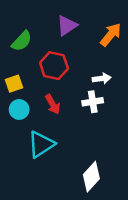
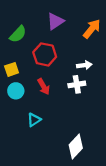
cyan triangle: (41, 144) -> (34, 120), size x0.6

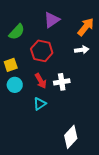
white arrow: (84, 65) -> (82, 50), moved
white cross: (77, 84) -> (62, 82), moved
cyan triangle: (34, 120) -> (40, 104), moved

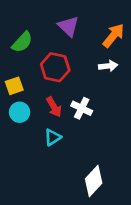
purple triangle: (52, 20) -> (68, 26), turned -42
white cross: (62, 82) -> (82, 108), turned 35

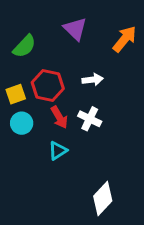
white arrow: (108, 66) -> (93, 80), moved
red hexagon: (55, 67) -> (48, 85), moved

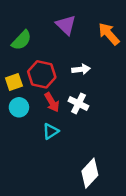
orange arrow: (125, 39) -> (109, 34), turned -80

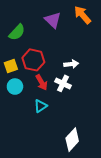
orange arrow: (109, 34) -> (82, 15), moved
white arrow: (81, 69) -> (71, 64), moved

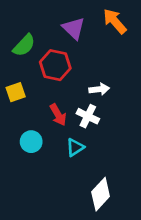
red hexagon: (33, 60) -> (55, 65), moved
cyan circle: (15, 87) -> (31, 142), moved
cyan triangle: (41, 106) -> (75, 147), moved

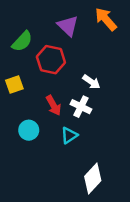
white arrow: (99, 89) -> (91, 82), turned 42

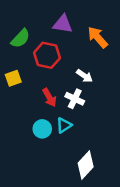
orange arrow: (106, 19) -> (98, 37), moved
purple triangle: (68, 26) -> (63, 24), turned -35
cyan circle: (29, 130) -> (42, 129), moved

